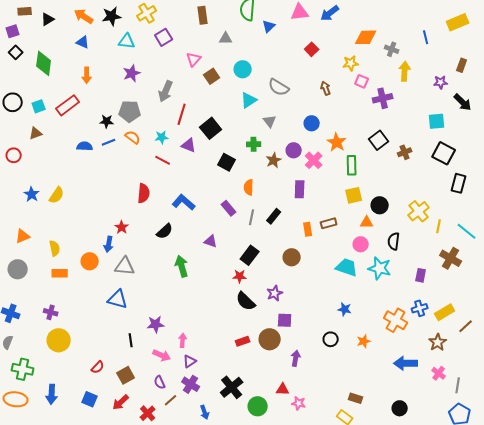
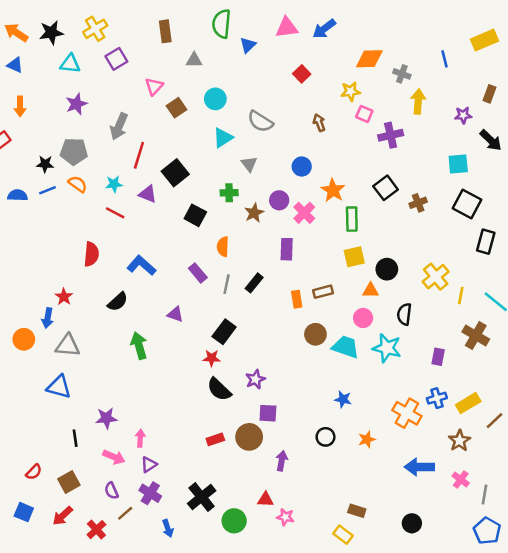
brown circle: (292, 257) -> (315, 334), moved

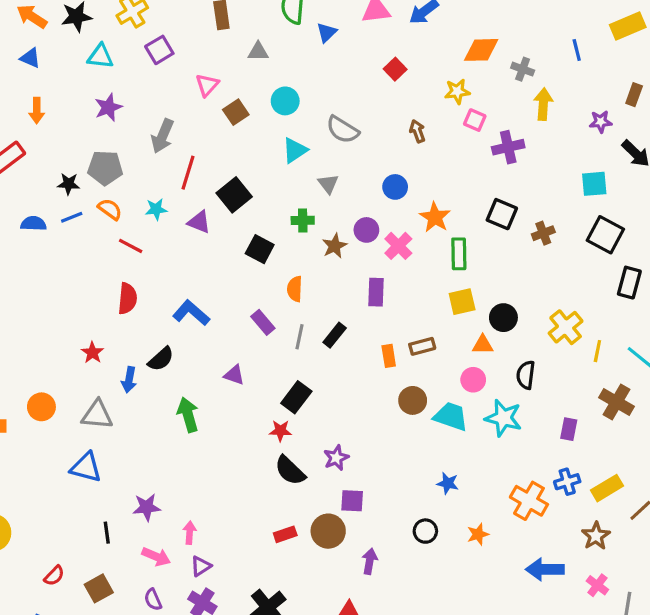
black square: (386, 188) -> (502, 214), turned -30
red line: (115, 213) -> (131, 246), moved
blue arrow: (48, 318) -> (129, 380), moved

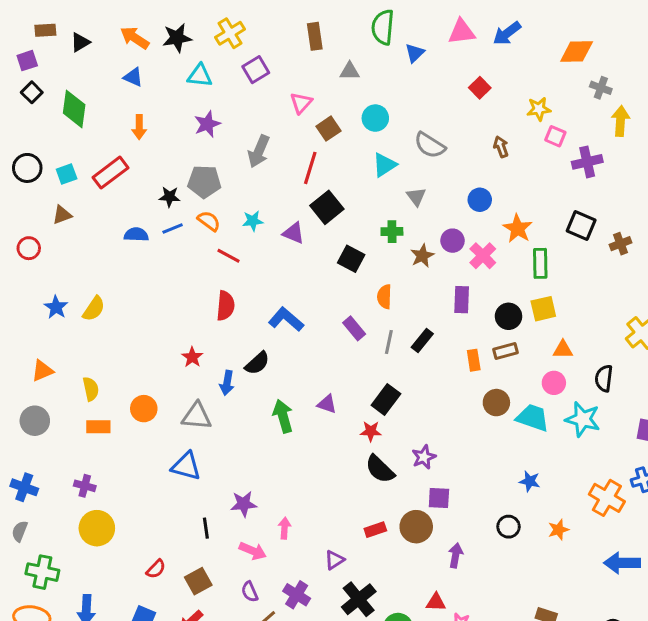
orange diamond: (481, 50) -> (577, 51), moved
red line: (188, 173) -> (310, 168), moved
black circle: (503, 318) -> (508, 316), moved
purple triangle: (234, 375) -> (327, 404), moved
purple triangle: (201, 566) -> (334, 560), moved

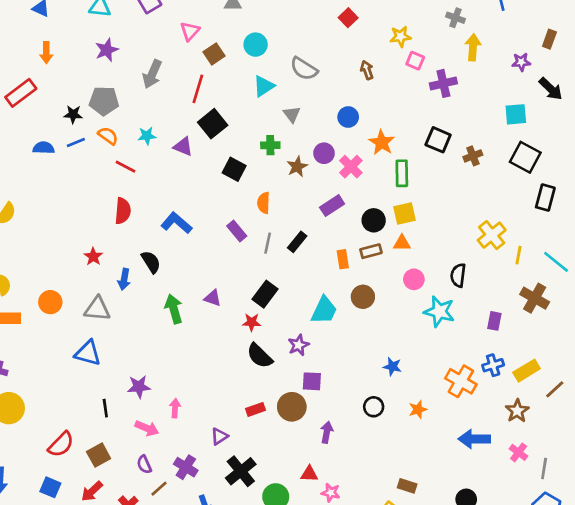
purple rectangle: (462, 300) -> (332, 206), turned 55
orange triangle: (563, 350) -> (402, 243), moved
black semicircle: (257, 363) -> (151, 262), turned -80
cyan trapezoid: (533, 418) -> (324, 310), moved, turned 96
red semicircle: (156, 569) -> (61, 444), size x1.5

